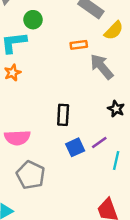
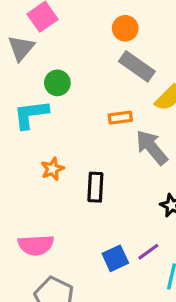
orange star: (13, 73) -> (52, 169), moved
black rectangle: (63, 115) -> (95, 187), moved

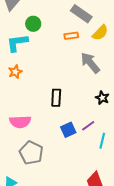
orange rectangle: (120, 118) -> (71, 36), moved
orange star: (52, 169) -> (15, 72), moved
black rectangle: (95, 187) -> (56, 98), moved

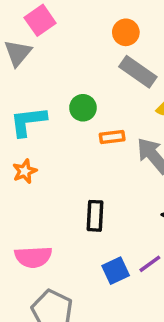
green circle: (33, 24) -> (83, 108), moved
orange rectangle: (71, 36) -> (112, 137), moved

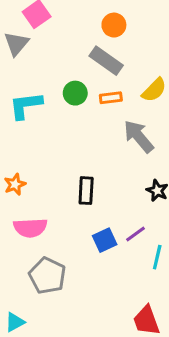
gray rectangle: (138, 72) -> (106, 61), moved
orange rectangle: (112, 137) -> (111, 98), moved
orange star: (25, 171) -> (15, 184), moved

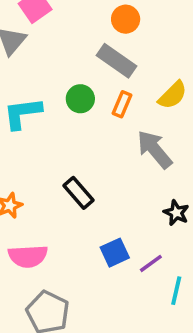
orange rectangle: (111, 98) -> (122, 104), turned -60
black rectangle: (86, 191) -> (79, 193), moved, turned -44
blue square: (105, 240) -> (115, 253), moved

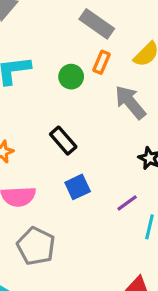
green circle: (80, 99) -> (71, 77), moved
blue square: (115, 253) -> (78, 187), moved

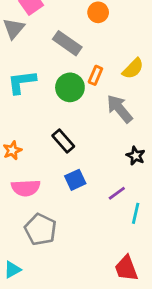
gray rectangle: (97, 24) -> (67, 43), moved
green circle: (71, 77) -> (70, 87), size x1.4

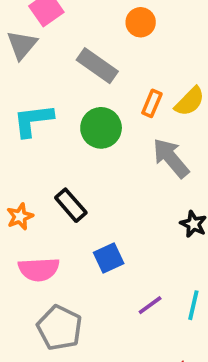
orange rectangle: (95, 75) -> (152, 103), moved
black rectangle: (63, 141) -> (71, 205), moved
purple line: (117, 193) -> (150, 305), moved

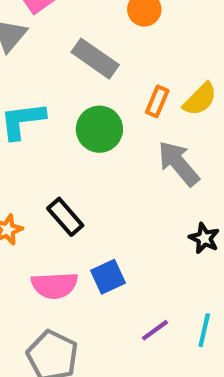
pink semicircle: (39, 269) -> (55, 285), moved

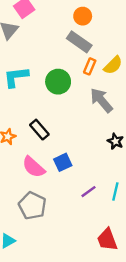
gray rectangle: (95, 59) -> (79, 42), moved
pink semicircle: (55, 285) -> (34, 167), turned 45

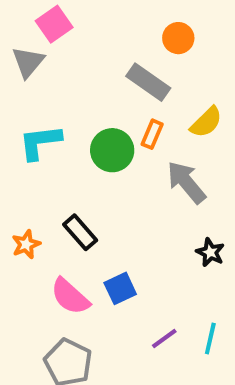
orange circle: (83, 16) -> (178, 38), moved
orange rectangle: (90, 66) -> (152, 134), moved

